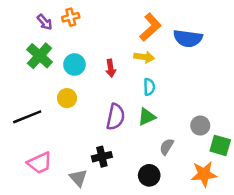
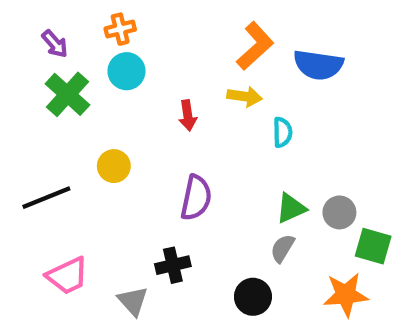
purple arrow: (45, 22) -> (55, 44), moved
cyan circle: (74, 64) -> (126, 71), moved
cyan semicircle: (149, 87) -> (282, 132), moved
green triangle: (147, 117) -> (291, 208), moved

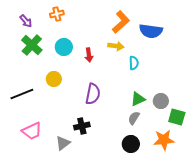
cyan circle: (126, 71) -> (64, 47), moved
black circle: (253, 297) -> (131, 144), moved
gray triangle: (133, 301) -> (63, 143), turned 35

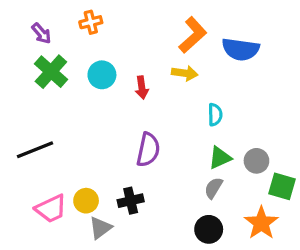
cyan semicircle: (134, 63) -> (215, 115), moved
yellow circle: (54, 79) -> (86, 201), moved
orange star: (164, 140) -> (261, 223), turned -30

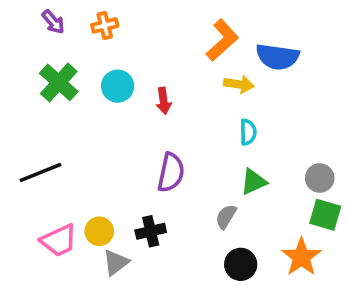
purple arrow: (41, 33) -> (53, 22), moved
yellow arrow: (185, 73) -> (239, 84), moved
gray circle: (256, 161) -> (320, 178), moved
gray semicircle: (213, 188) -> (226, 217), moved

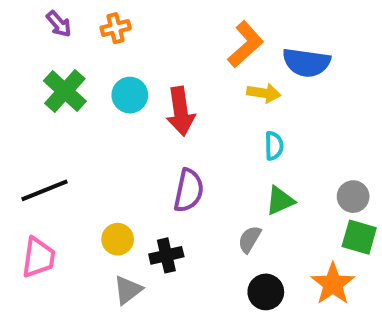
red arrow: (164, 101) -> (181, 111), size x1.6
yellow circle: (99, 231) -> (118, 239), moved
pink trapezoid: (59, 240) -> (38, 257), moved, turned -57

